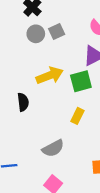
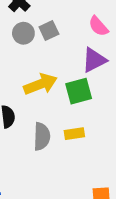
yellow rectangle: (77, 116) -> (74, 134), turned 56
gray semicircle: (53, 148) -> (42, 136), moved, turned -60

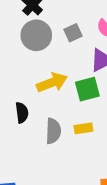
gray square: (49, 30) -> (73, 33), moved
gray circle: (23, 33) -> (36, 35), size x1.5

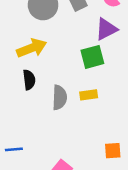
yellow arrow: (52, 82) -> (32, 48), moved

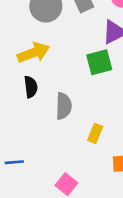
yellow rectangle: (89, 95) -> (95, 133), moved, turned -60

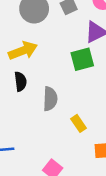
yellow rectangle: (95, 133) -> (79, 123), turned -56

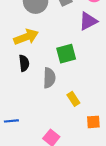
green square: (82, 59) -> (66, 54), moved

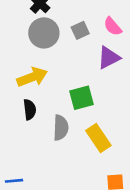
yellow rectangle: (73, 99) -> (98, 138), moved, size x1.5

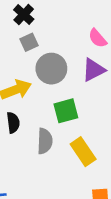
gray square: (80, 30) -> (29, 42), moved
gray circle: (44, 33) -> (51, 69), moved

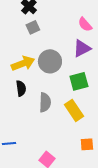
gray circle: (51, 69) -> (50, 61), moved
green square: (66, 111) -> (79, 81), moved

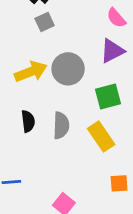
black semicircle: (21, 88) -> (28, 121), moved

